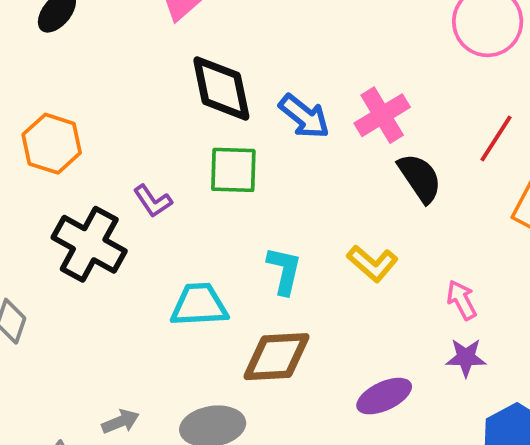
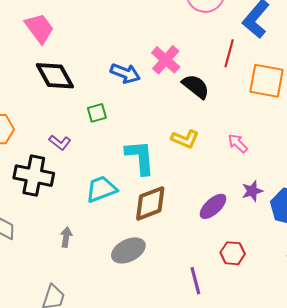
black diamond: (221, 88) -> (55, 76), moved
green square: (233, 170) -> (97, 113), size x0.7
cyan L-shape: (284, 271) -> (140, 157), size x1.4
purple star: (466, 358) -> (252, 191), moved
gray arrow: (120, 422) -> (66, 237), moved, turned -42

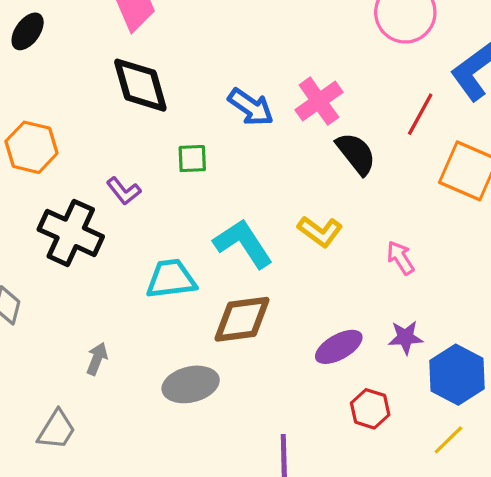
cyan L-shape: (140, 157) -> (243, 243), turned -42
gray arrow: (66, 237) -> (97, 359), moved
red hexagon: (233, 253) -> (370, 409), moved

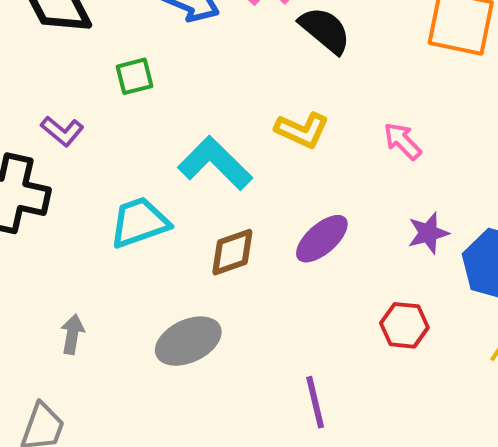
brown diamond: (242, 319) -> (232, 252), size x0.7
purple ellipse: (339, 347) -> (322, 239), moved

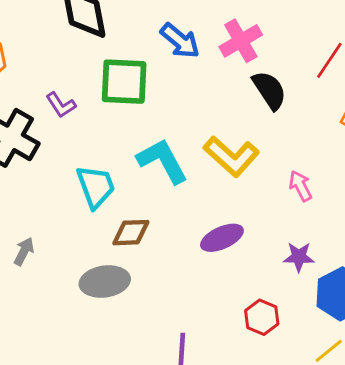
green square: (135, 76) -> (124, 82), size x1.8
yellow L-shape: (302, 130) -> (231, 156), size x1.4
cyan trapezoid: (139, 222) -> (96, 187), turned 72
brown diamond: (232, 252) -> (131, 233), moved

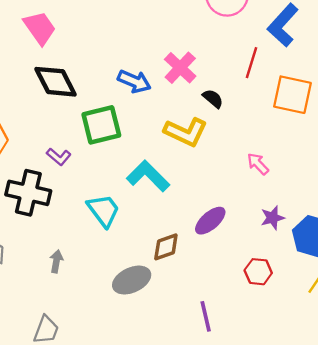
black semicircle: (269, 90) -> (213, 99), size x0.7
yellow L-shape: (231, 156) -> (186, 132), moved
brown diamond: (131, 233) -> (166, 247), moved
gray arrow: (24, 251) -> (56, 261), moved

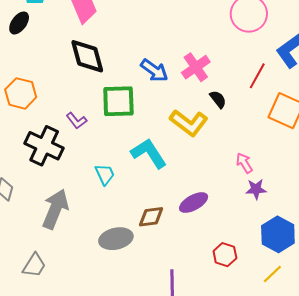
cyan trapezoid: (103, 210) -> (105, 174), size x0.7
purple star: (273, 218) -> (256, 189), moved
gray arrow: (56, 261) -> (55, 209), size x2.0

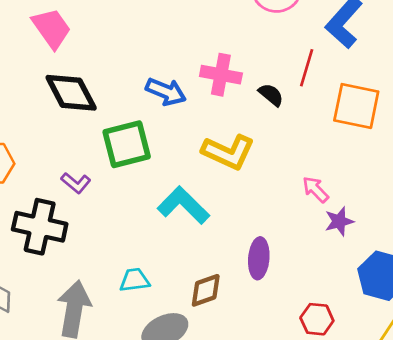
pink cross: (196, 67) -> (221, 75), turned -32
black semicircle: (218, 99) -> (271, 95), moved
cyan trapezoid: (105, 174) -> (135, 280), moved, turned -60
purple ellipse: (194, 203) -> (259, 258), turned -44

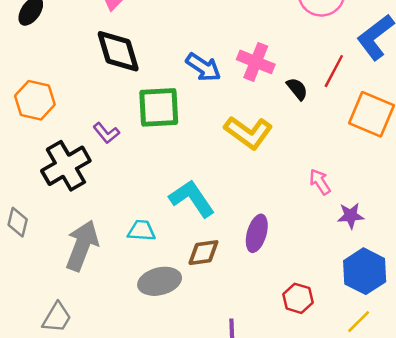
cyan L-shape: (183, 205) -> (192, 198), moved
purple star: (339, 221) -> (351, 216), moved
black cross: (40, 227) -> (66, 166), turned 36

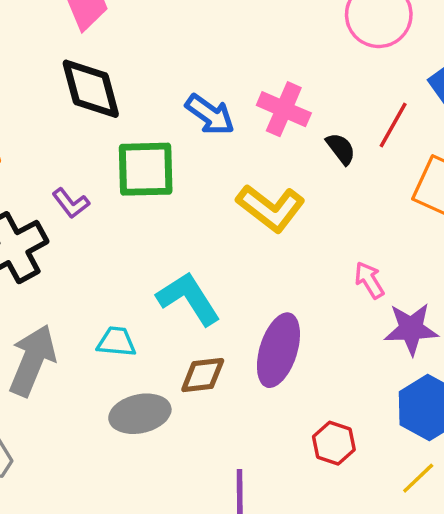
purple star: (351, 216) -> (411, 329), size x1.4
purple ellipse: (257, 233) -> (278, 350), size x1.4

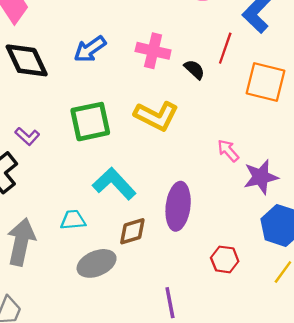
blue arrow: (210, 115) -> (90, 49), moved, turned 120
green square: (146, 169) -> (90, 122), moved

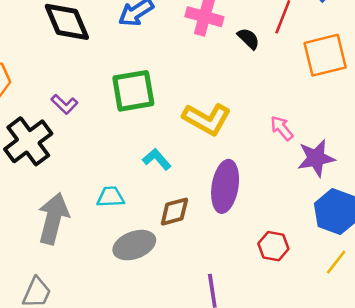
orange square: (265, 82) -> (325, 55), turned -30
yellow L-shape: (156, 116) -> (207, 119), moved
cyan L-shape: (114, 184) -> (157, 159), size x0.6

